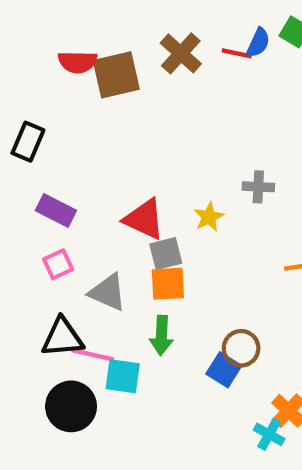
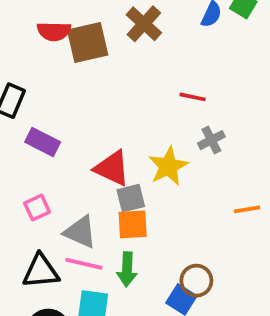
red line: (237, 53) -> (193, 97), moved
gray cross: (258, 187) -> (211, 140), turned -30
purple rectangle: (56, 211) -> (43, 142), moved
yellow star: (209, 217) -> (168, 166), size x1.5
pink line: (93, 355) -> (84, 264), moved

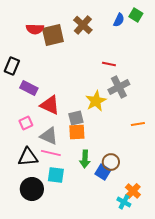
gray cross: (211, 140) -> (119, 87), size x1.5
red triangle: (112, 168) -> (50, 105), moved
green arrow: (127, 269) -> (85, 159), moved

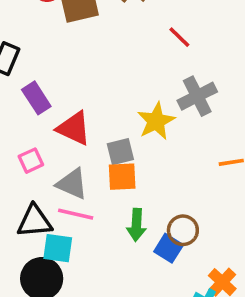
red line: (109, 64) -> (179, 37), moved, turned 32
purple rectangle: (29, 88) -> (36, 98), turned 30
cyan square: (56, 175) -> (58, 248), moved

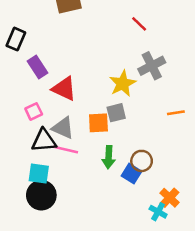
gray square: (120, 152) -> (116, 113), moved
black triangle: (35, 221) -> (44, 141), moved
cyan square: (58, 248) -> (39, 174), moved

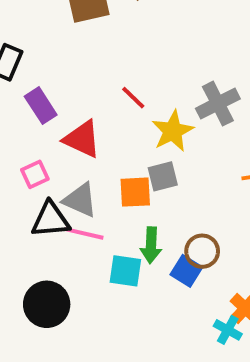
red line: (139, 24) -> (133, 98), moved
cyan square: (39, 174) -> (125, 271), moved

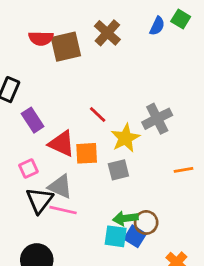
orange square: (135, 192) -> (87, 153), moved
black triangle: (51, 220) -> (40, 200), turned -48
green arrow: (151, 245) -> (125, 218), moved, turned 80
cyan square: (125, 271) -> (116, 236), moved

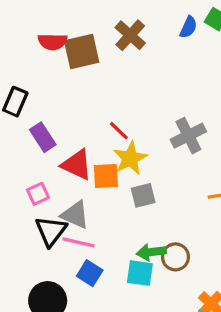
yellow star: (125, 138) -> (130, 158), moved
blue square: (135, 236) -> (90, 273), moved

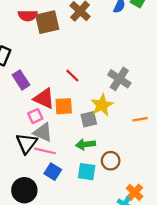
gray cross: (188, 136) -> (119, 79), turned -30
yellow star: (130, 158) -> (102, 105), moved
pink square: (38, 194) -> (35, 116), moved
green arrow: (151, 252) -> (85, 144), moved

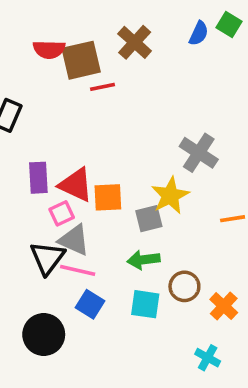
red line: (72, 76) -> (103, 87), moved, turned -56
purple rectangle: (21, 80) -> (38, 178), moved, turned 30
orange cross: (135, 192) -> (224, 306), moved

